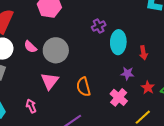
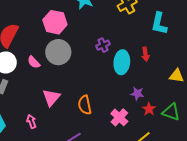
gray circle: (56, 50) -> (58, 52), moved
red arrow: (143, 53) -> (145, 54), moved
purple star: (127, 73) -> (137, 94), moved

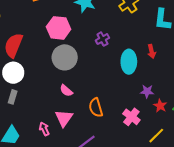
purple cross: (103, 45) -> (102, 39), moved
pink semicircle: (34, 62) -> (66, 91), moved
pink triangle: (51, 97) -> (64, 118), moved

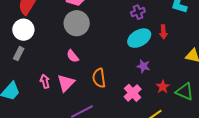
purple cross: (102, 39) -> (138, 12), moved
cyan ellipse: (129, 62) -> (139, 38), turned 50
purple star: (147, 91) -> (143, 66), moved
pink arrow: (44, 129) -> (45, 81), moved

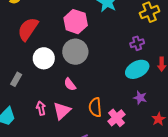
white circle: (23, 30) -> (44, 58), moved
pink cross: (133, 93) -> (116, 118), moved

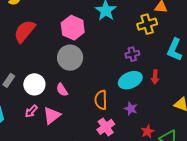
white circle: (44, 58) -> (34, 84), moved
orange semicircle: (95, 107) -> (101, 100), moved
pink arrow: (41, 108) -> (31, 111), turned -128

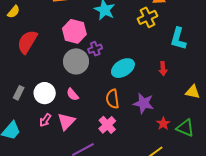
purple cross: (132, 54) -> (95, 49), moved
cyan ellipse: (130, 80) -> (123, 68), moved
purple star: (131, 109) -> (143, 103), size x1.5
pink cross: (106, 127) -> (107, 125), moved

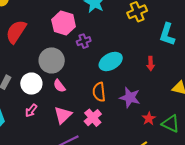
gray circle: (76, 61) -> (52, 60), moved
pink triangle: (66, 121) -> (63, 115), moved

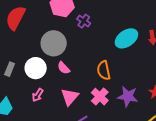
purple cross: (84, 41) -> (84, 21), turned -32
cyan ellipse: (111, 61) -> (126, 38), moved
purple star: (130, 98) -> (128, 96), moved

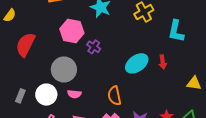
pink semicircle: (64, 68) -> (74, 94), turned -40

